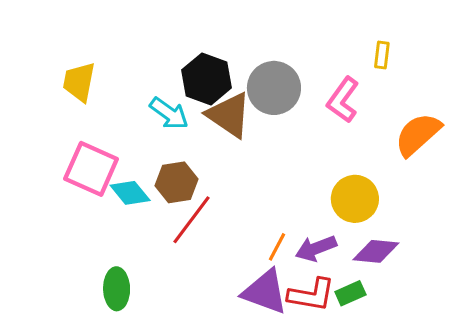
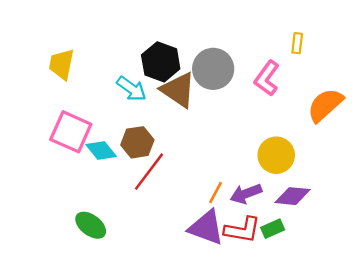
green ellipse: (117, 289) -> (91, 225), turned -52

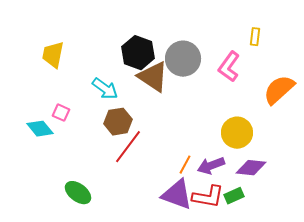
cyan arrow: (131, 89) -> (105, 89), moved
pink square: (71, 132) -> (61, 113), size x0.5
cyan diamond: (101, 151) -> (40, 129), moved

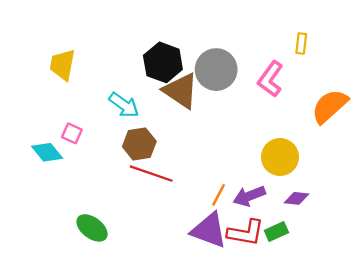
red line: (128, 147) -> (151, 174), turned 72
purple diamond: (251, 168) -> (297, 198), size x0.7

